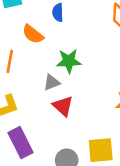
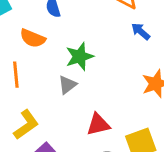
red triangle: (63, 106) -> (98, 124), moved, turned -40

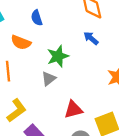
blue arrow: (141, 31) -> (91, 38), moved

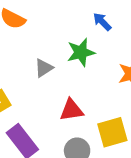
green star: (58, 56) -> (81, 52), moved

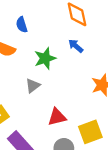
green star: (81, 52) -> (45, 58), moved

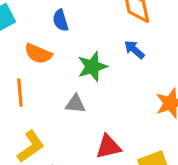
gray triangle: (33, 86) -> (75, 104), turned 42

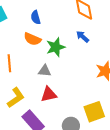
orange semicircle: (38, 54) -> (32, 39), moved
red triangle: (108, 147) -> (49, 94), moved

